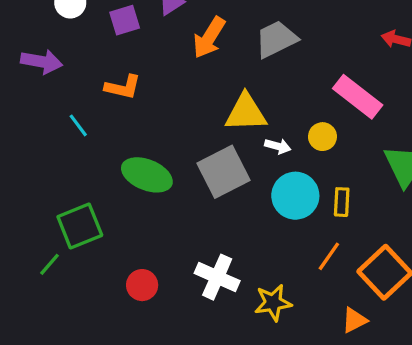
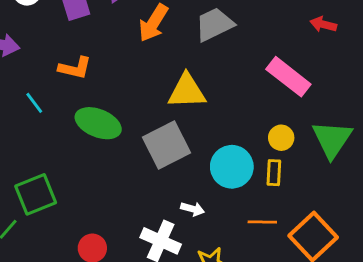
yellow circle: (322, 137) -> (281, 138), moved
white arrow: (278, 146) -> (193, 209), moved
green ellipse: (147, 175) -> (98, 123), moved
orange line: (329, 256) -> (262, 222), turned 56

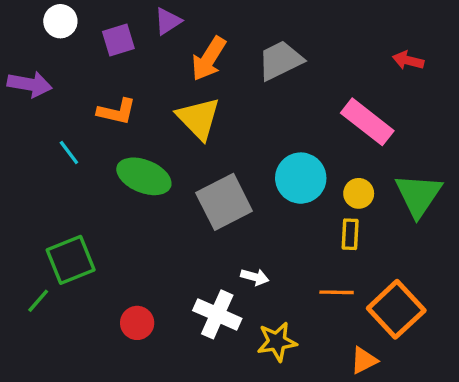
yellow triangle: (187, 91) -> (198, 118), moved, turned 48
cyan circle: (232, 167) -> (301, 178), moved

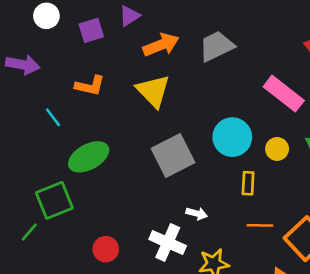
orange arrow: (209, 59) -> (161, 45), turned -144
green ellipse: (144, 176) -> (89, 157), moved, turned -51
yellow rectangle: (350, 234) -> (248, 183), moved

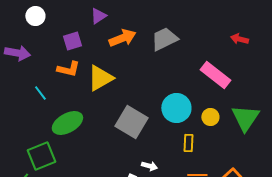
purple square: (91, 30) -> (72, 41), moved
yellow triangle: (153, 91) -> (100, 78), moved, turned 44
gray square: (173, 156) -> (131, 122), turned -32

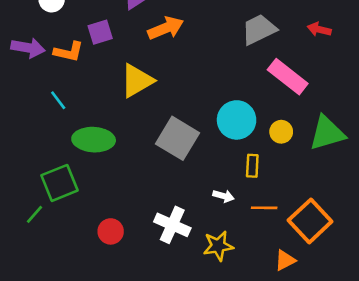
gray trapezoid: (164, 39) -> (259, 29), moved
orange L-shape: (68, 69) -> (69, 52), moved
green triangle: (245, 118) -> (327, 133), turned 40
green ellipse: (67, 123) -> (94, 140), turned 32
white arrow: (149, 166) -> (223, 196), moved

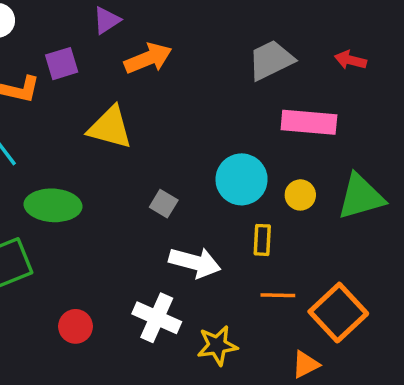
pink rectangle: (288, 77) -> (309, 122), turned -33
yellow triangle: (137, 81) -> (110, 128), turned 45
gray square: (178, 138) -> (164, 204), size x0.5
white arrow: (223, 196) -> (195, 262), moved, size x1.8

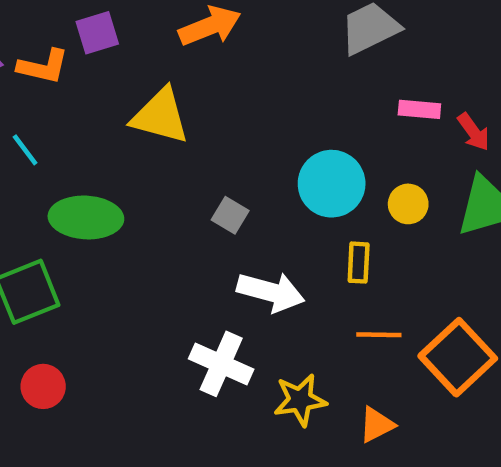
red arrow: (350, 60) -> (474, 132), moved, turned -140
pink rectangle: (309, 122) -> (419, 109), size x0.6
red circle: (76, 326) -> (43, 386), moved
orange triangle: (305, 364) -> (377, 425), moved

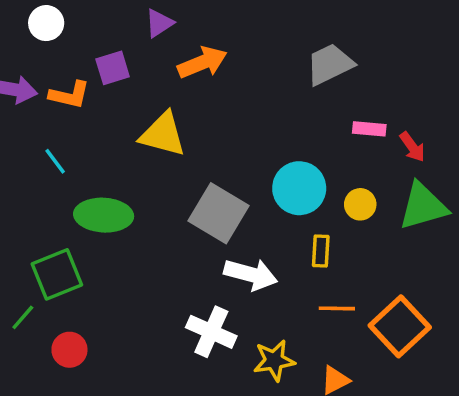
gray square: (230, 215) -> (218, 213), size x2.0

